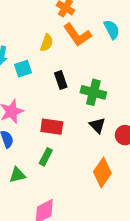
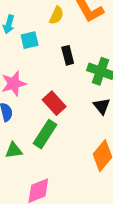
red rectangle: (52, 127) -> (54, 103), turned 35
green rectangle: (46, 157) -> (45, 134), size x1.5

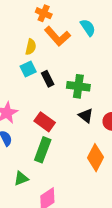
cyan square: (30, 40) -> (28, 69), moved
green triangle: (14, 150) -> (21, 178), moved

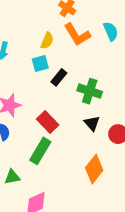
black rectangle: (48, 79) -> (59, 77), turned 56

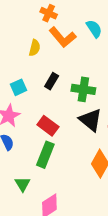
cyan square: (40, 63) -> (19, 87), moved
black triangle: (92, 123) -> (91, 120), size x1.5
green triangle: (12, 177) -> (23, 184), turned -42

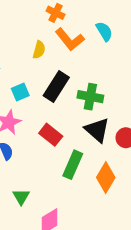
black rectangle: (52, 81) -> (56, 87), size x1.6
green rectangle: (45, 155) -> (73, 165), moved

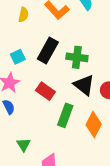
yellow semicircle: (39, 50) -> (23, 15), moved

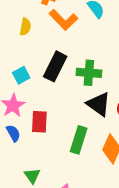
red rectangle: (45, 91) -> (39, 122), moved, turned 60

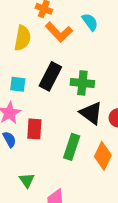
yellow semicircle: (25, 27) -> (22, 38), size x1.5
cyan square: (21, 75) -> (18, 84), turned 35

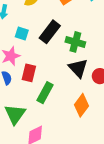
green rectangle: (72, 147) -> (45, 93), moved
green triangle: (27, 180) -> (15, 114), size x1.6

